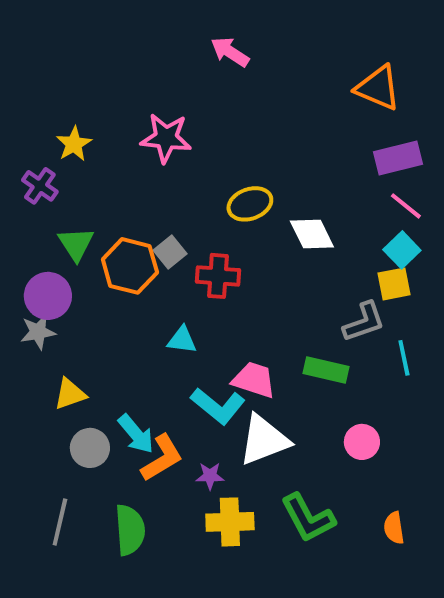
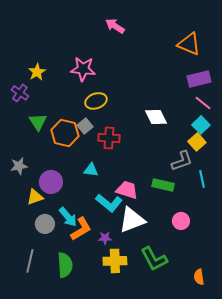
yellow ellipse: (250, 204) -> (96, 101), moved
yellow square: (394, 284) -> (197, 142), turned -30
purple circle: (48, 296) -> (51, 182), moved
orange semicircle: (394, 528) -> (199, 277), moved

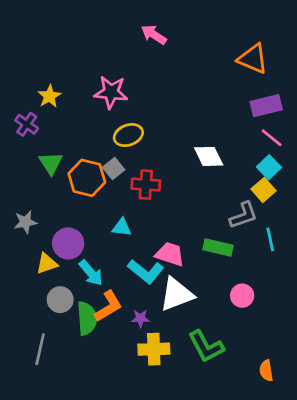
cyan arrow: (68, 217) -> (91, 273), moved
green semicircle: (65, 265) -> (87, 318), moved

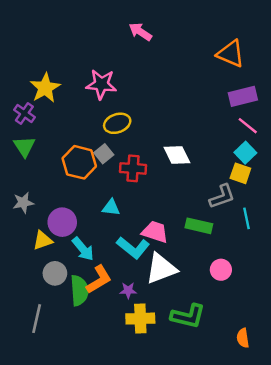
yellow star: (49, 96) -> (45, 88), size x1.4
white diamond: (209, 156) -> (177, 155), moved
green triangle: (51, 163) -> (24, 146), moved
yellow square: (264, 190) -> (240, 173), turned -30
green L-shape: (206, 346) -> (188, 316), turned -48

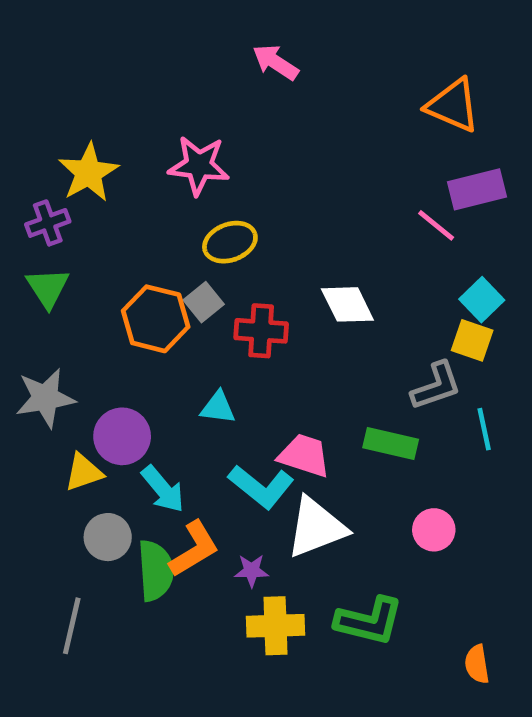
purple cross: (24, 113) -> (48, 223), turned 35
pink line: (248, 126) -> (436, 225), moved
gray star: (23, 203) -> (45, 398), size x1.4

